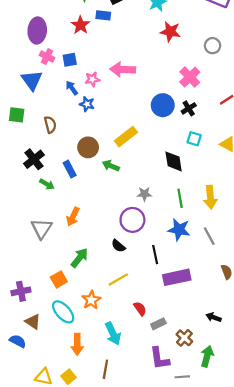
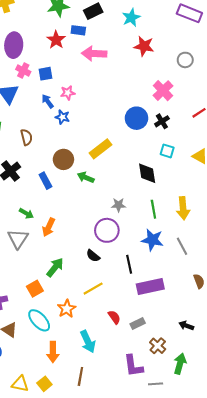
pink arrow: (123, 69) -> (94, 54), moved
green arrow: (47, 184) -> (26, 213), moved
gray rectangle: (158, 324) -> (138, 324), moved

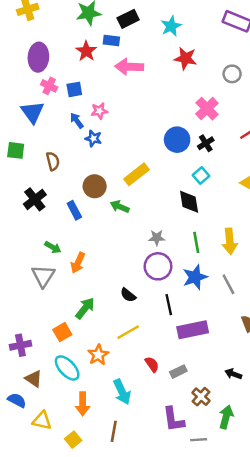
cyan square: (167, 151) -> (201, 175), moved, turned 32
purple circle: (107, 230) -> (158, 266), moved
blue star: (152, 240) -> (195, 277), turned -30
yellow triangle: (20, 384) -> (42, 421), moved

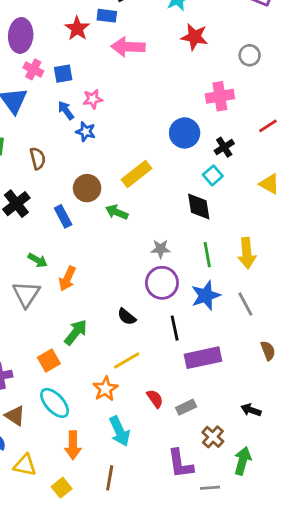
pink cross: (207, 109) -> (220, 96), turned 35
black cross: (206, 143) -> (224, 147), moved
orange star: (98, 355) -> (105, 389), moved

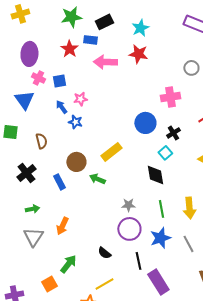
red star: (194, 37) -> (138, 54), moved
green arrow: (38, 260) -> (32, 209), moved, turned -40
purple rectangle: (203, 358) -> (158, 282), turned 70

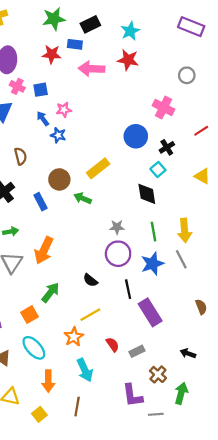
red star: (69, 49) -> (52, 54), turned -30
pink cross: (170, 97) -> (163, 107), turned 36
orange arrow: (62, 226) -> (44, 250), size x1.4
gray line: (188, 244) -> (181, 259), moved

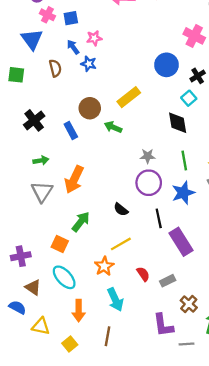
brown semicircle: (21, 156) -> (55, 68), moved
orange square: (29, 315) -> (60, 244), turned -35

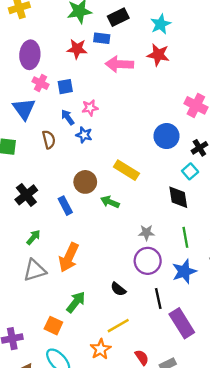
yellow rectangle: (129, 97) -> (126, 170), turned 70
green arrow: (41, 160) -> (33, 237), turned -40
gray triangle: (42, 192) -> (35, 270), turned 40

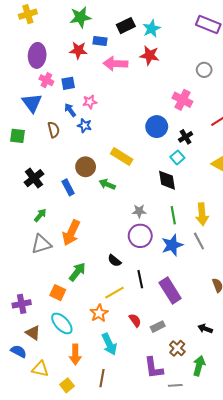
black rectangle: (118, 17) -> (126, 26), moved
black line: (158, 299) -> (140, 279), moved

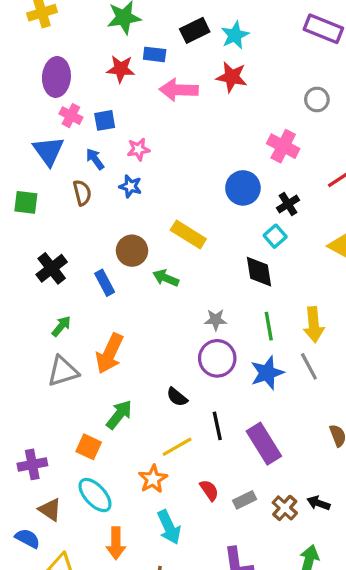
blue arrow: (70, 110) -> (95, 159), moved
brown cross: (177, 348) -> (285, 508), moved

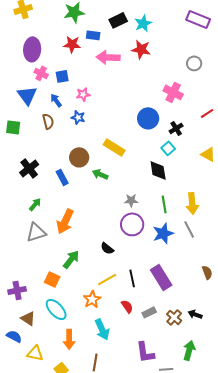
black line: (217, 426) -> (132, 278), moved

